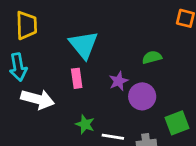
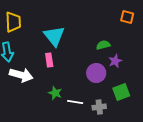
purple star: (118, 81) -> (115, 61), moved

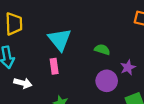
green semicircle: (103, 45) -> (102, 50), moved, turned 32
white arrow: (21, 75) -> (23, 83), size x0.7

